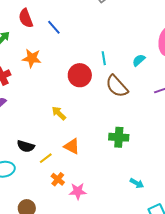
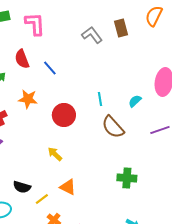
red circle: (80, 75) -> (64, 115), moved
green cross: (119, 137) -> (127, 178), moved

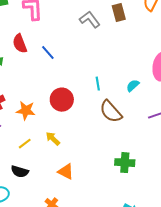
orange star: (28, 99) -> (26, 111), moved
yellow line: (42, 199) -> (25, 144), moved

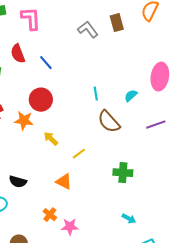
red circle: (62, 100) -> (41, 100), moved
yellow arrow: (53, 139) -> (51, 139), moved
yellow line: (25, 144) -> (79, 154), moved

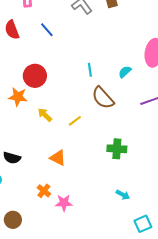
blue line: (46, 63) -> (47, 30), moved
yellow line: (79, 154) -> (75, 121), moved

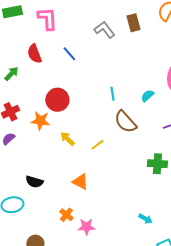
green cross: (117, 149) -> (157, 164), moved

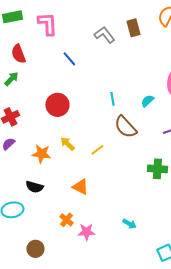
red semicircle: (34, 54) -> (18, 54), moved
orange star: (40, 121) -> (41, 154), moved
cyan arrow: (145, 219) -> (129, 224), moved

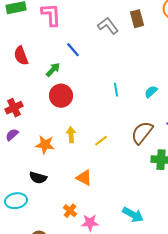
red semicircle: (18, 54) -> (21, 56), moved
green arrow: (11, 79) -> (53, 70), moved
brown semicircle: (125, 127) -> (142, 133), moved, turned 80
yellow arrow: (67, 144) -> (71, 135), turned 42
cyan arrow: (129, 224) -> (133, 215), size x1.5

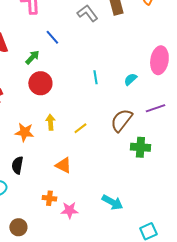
black semicircle: (38, 178) -> (17, 165), turned 84
orange cross: (70, 211) -> (49, 198), turned -32

